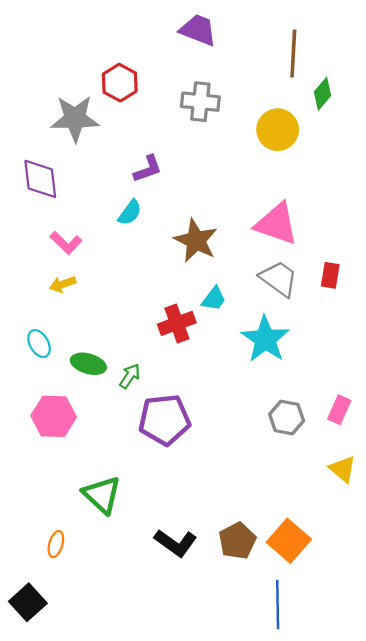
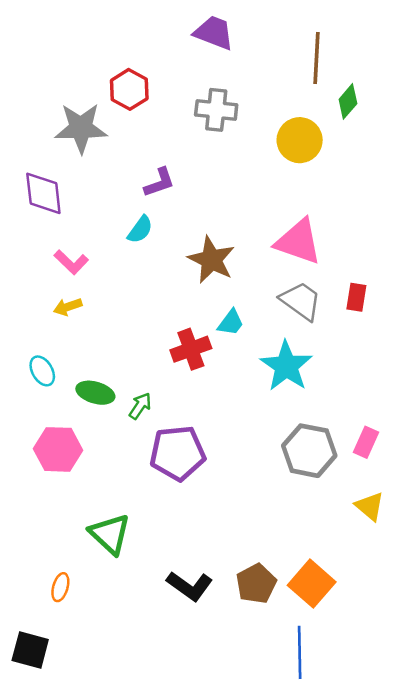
gray hexagon: (287, 418) -> (309, 451), size x1.4
black square: (28, 602) -> (30, 650), turned -33

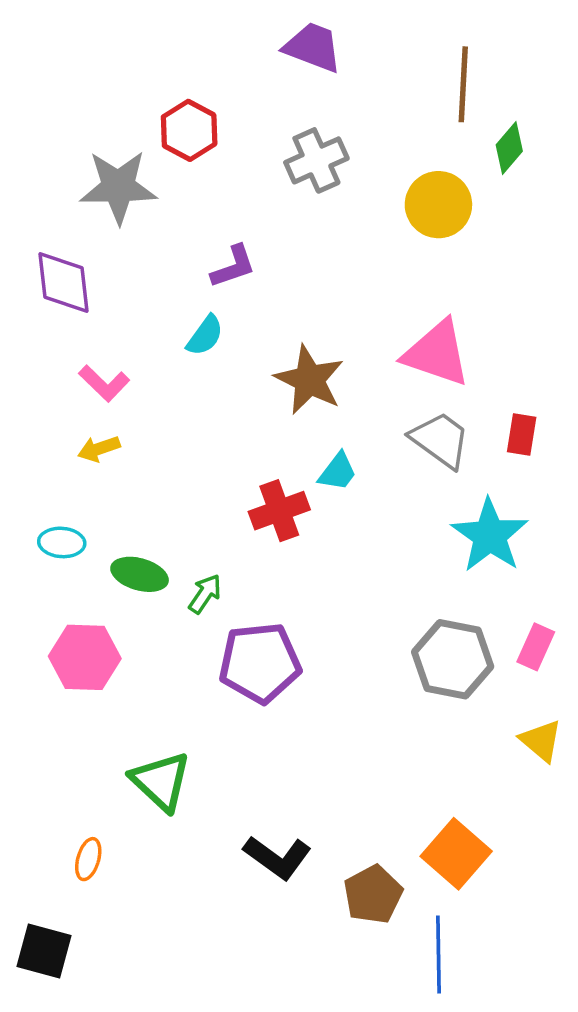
gray cross: (216, 110) -> (316, 160), turned -30
cyan star: (286, 366) -> (490, 535), moved
cyan ellipse: (42, 371) -> (62, 542), turned -56
brown pentagon: (256, 584) -> (373, 894), moved

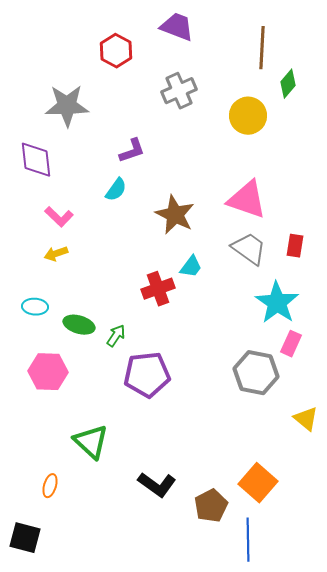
red hexagon: (189, 130) -> (116, 51), moved
pink rectangle: (536, 647) -> (291, 344), moved

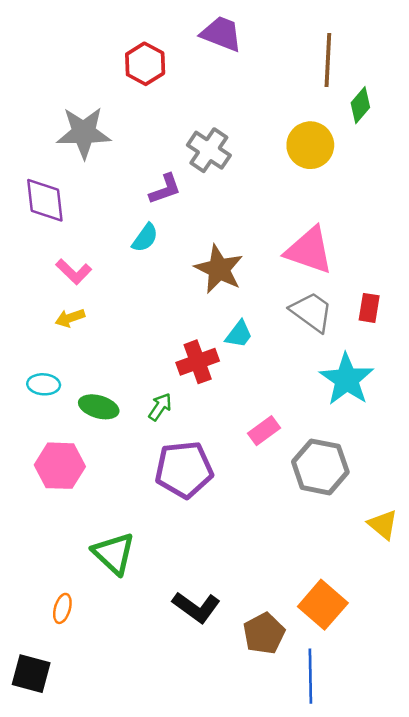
gray cross: (179, 91) -> (209, 150), moved, turned -32
green arrow: (116, 336) -> (160, 407), moved
pink rectangle: (291, 344) -> (264, 431), moved, turned 30

